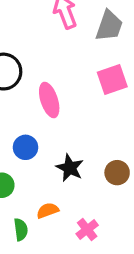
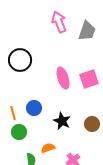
pink square: (112, 79) -> (89, 79), moved
pink ellipse: (49, 100) -> (63, 78), moved

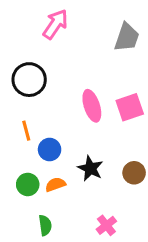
pink arrow: (59, 22) -> (55, 24), moved, turned 55
orange line: (13, 113) -> (26, 131), moved
orange semicircle: (48, 148) -> (55, 184), moved

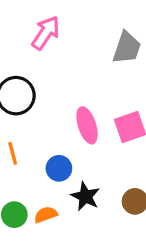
blue circle: (50, 150) -> (59, 168), moved

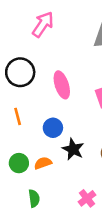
pink ellipse: (87, 125) -> (62, 85), moved

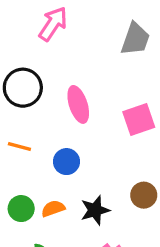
orange line: (18, 116) -> (19, 146), turned -60
black star: (73, 149) -> (95, 210), moved, turned 30

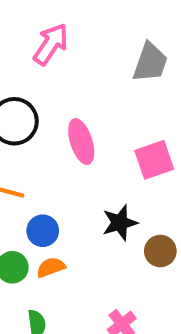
blue circle: (66, 162) -> (43, 231), moved
black star: (95, 210) -> (120, 223), moved

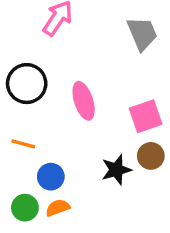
gray trapezoid: (150, 62) -> (142, 34), turned -42
brown circle: (160, 251) -> (151, 156), moved

